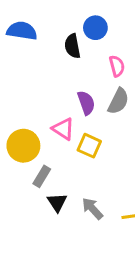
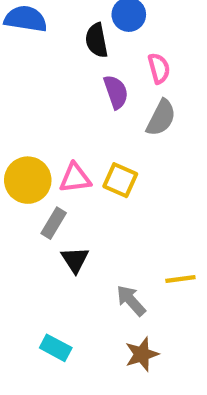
purple semicircle: (86, 103) -> (116, 92), moved
pink triangle: (63, 129) -> (75, 178), moved, turned -40
gray arrow: (92, 209) -> (131, 301), moved

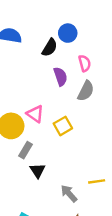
black semicircle: (97, 40) -> (50, 48), turned -138
pink triangle: (75, 178) -> (35, 114), moved, turned 42
yellow square: (120, 180) -> (63, 126), turned 36

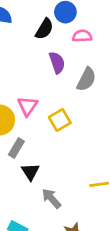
pink semicircle: (85, 63) -> (82, 36), moved, turned -77
pink triangle: (35, 114) -> (28, 106), turned 30
gray arrow: (69, 193) -> (51, 198), moved

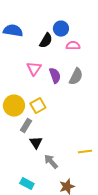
purple semicircle: (57, 63) -> (55, 76), moved
pink triangle: (28, 106) -> (34, 69), moved
yellow square: (60, 120) -> (38, 106), moved

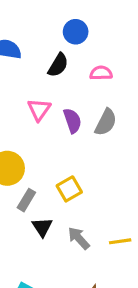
blue circle: (61, 29) -> (76, 32), moved
yellow square: (38, 106) -> (69, 189), moved
gray arrow: (51, 162) -> (79, 238), moved

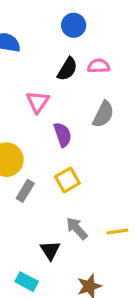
black semicircle: (58, 65) -> (67, 69), moved
purple semicircle: (72, 121) -> (63, 135), moved
black triangle: (42, 227) -> (50, 250), moved

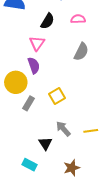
black semicircle: (67, 69) -> (47, 21), moved
purple semicircle: (63, 135) -> (34, 65), moved

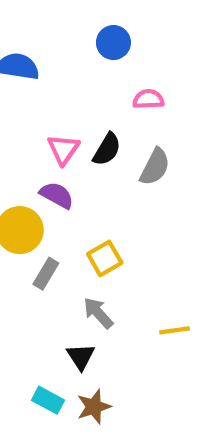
black semicircle: (47, 21) -> (107, 149), moved
purple semicircle: (34, 65) -> (57, 195), turned -42
gray arrow: (63, 129) -> (98, 313), moved
brown star: (72, 168) -> (94, 407), moved

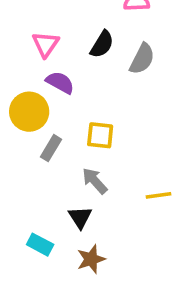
pink triangle: (63, 149) -> (46, 44), moved
yellow square: (105, 258) -> (100, 135), turned 36
cyan rectangle: (48, 400) -> (40, 245), moved

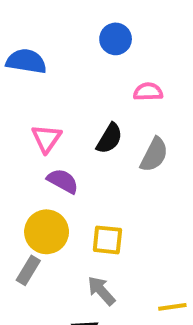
yellow circle: (29, 112) -> (47, 232), moved
gray rectangle: (51, 148) -> (28, 270), moved

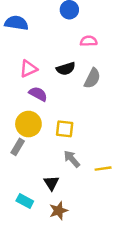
pink triangle: (47, 138) -> (28, 69), turned 30
black semicircle: (109, 138) -> (66, 69), turned 42
gray arrow: (101, 291) -> (72, 159), moved

